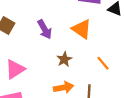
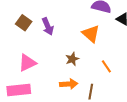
purple arrow: (45, 29) -> (48, 26), moved

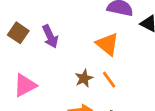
orange line: (106, 66) -> (109, 80), moved

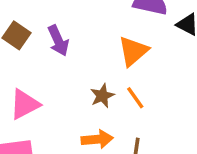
orange triangle: (107, 44) -> (133, 51), turned 40

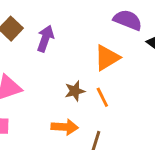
purple arrow: (58, 41) -> (45, 39), turned -145

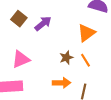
purple arrow: (45, 39) -> (43, 23), turned 36

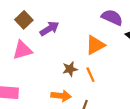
pink triangle: (21, 59) -> (22, 50), moved

